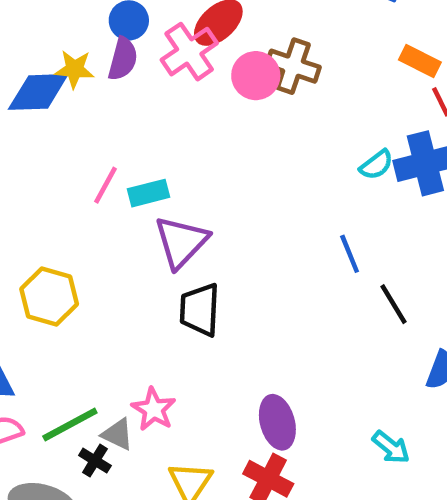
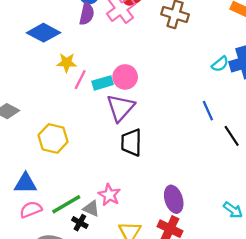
yellow star: (74, 69) -> (67, 63), moved
pink circle: (256, 76) -> (125, 77), moved
blue diamond: (38, 92) -> (43, 33), turned 32

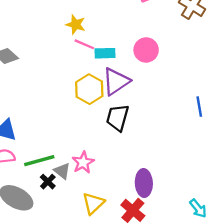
pink circle: (125, 77) -> (146, 50), moved
pink line: (80, 80) -> (84, 44), turned 72
yellow hexagon: (53, 138) -> (89, 89), moved

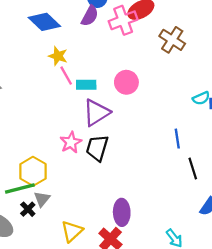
pink line: (84, 44) -> (66, 76), turned 36
yellow hexagon: (89, 89) -> (33, 171), moved
pink star: (83, 162) -> (71, 142), moved
gray triangle: (62, 171) -> (42, 199), turned 30

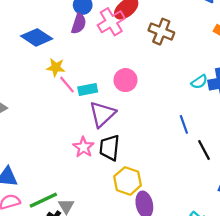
yellow hexagon: (33, 171) -> (128, 181), moved

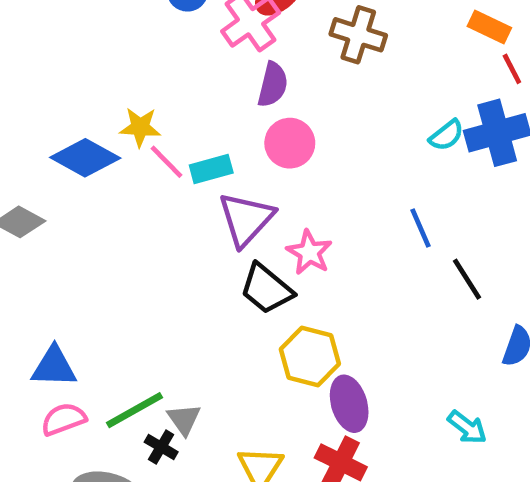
purple semicircle: (79, 24) -> (273, 85), moved
blue diamond: (37, 37) -> (85, 158), moved
pink star: (83, 147) -> (309, 252), moved
black trapezoid: (110, 148) -> (267, 289), turned -52

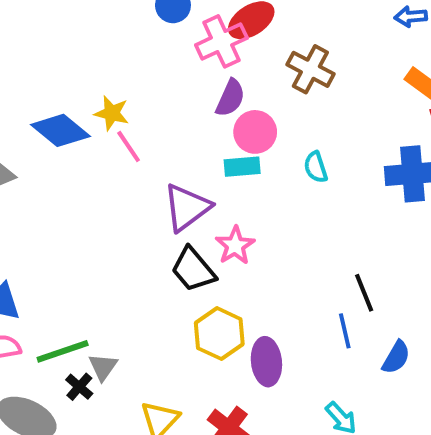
cyan semicircle: (446, 135) -> (316, 167), moved, turned 100
pink circle: (290, 143) -> (255, 132), moved
cyan rectangle: (211, 169) -> (242, 167), moved
blue line: (420, 228) -> (345, 331), moved
purple ellipse: (349, 404) -> (266, 362), moved

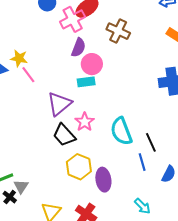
cyan semicircle: (316, 167) -> (121, 131), moved, size x1.8

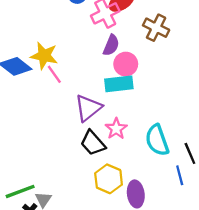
yellow star: (19, 58) -> (44, 56), size x1.4
cyan rectangle: (86, 82) -> (119, 84), size x1.4

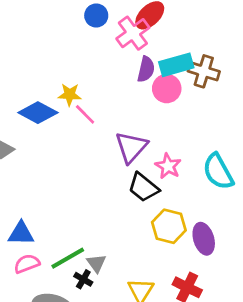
brown cross: (156, 28) -> (204, 71), moved
yellow star: (44, 56) -> (70, 95), size x0.7
cyan rectangle: (119, 84) -> (176, 65), moved

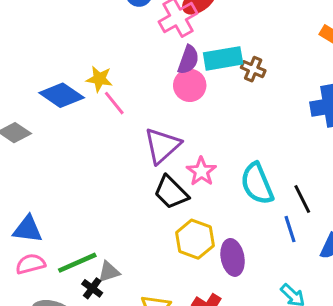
brown cross: (204, 71) -> (253, 69), size x0.7
pink circle: (167, 89) -> (190, 85), moved
gray triangle: (96, 263) -> (109, 272), turned 42

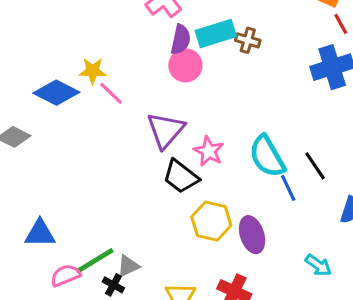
blue line: (290, 229) -> (288, 188), moved
pink semicircle: (31, 264) -> (65, 275), moved

